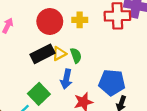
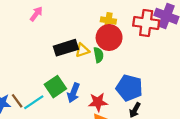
red circle: (50, 22) -> (109, 37), moved
blue arrow: (66, 79) -> (74, 93), moved

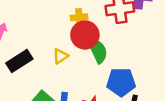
black rectangle: (66, 48) -> (19, 61), moved
green semicircle: (98, 55) -> (98, 51), moved, size x1.5

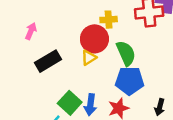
red circle: (85, 35) -> (94, 39), moved
blue pentagon: (121, 82) -> (130, 81), moved

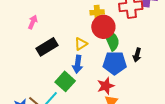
red circle: (94, 39) -> (103, 27), moved
blue arrow: (90, 105) -> (78, 64), moved
black arrow: (160, 107) -> (137, 55), moved

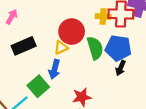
yellow cross: (97, 12) -> (103, 16), moved
red circle: (103, 27) -> (72, 32), moved
blue pentagon: (115, 63) -> (118, 48), moved

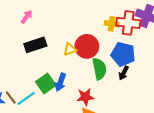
red circle: (72, 32) -> (87, 46), moved
green semicircle: (95, 48) -> (99, 69), moved
blue arrow: (54, 69) -> (60, 82), moved

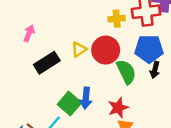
yellow cross: (112, 24) -> (117, 19), moved
yellow triangle: (70, 49) -> (79, 49), moved

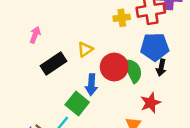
red circle: (106, 50) -> (114, 67), moved
blue arrow: (86, 98) -> (91, 85), moved
red star: (118, 108) -> (151, 103), moved

